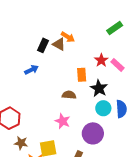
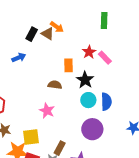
green rectangle: (115, 28) -> (104, 21), turned -56
purple circle: (93, 133) -> (92, 129), moved

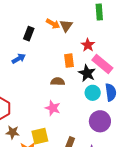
brown triangle: (48, 34) -> (66, 26), moved, turned 40
pink rectangle: (105, 58) -> (102, 64), moved, size x1.5

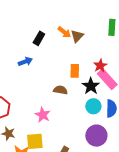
red star: (88, 45) -> (100, 66), moved
pink star: (53, 108) -> (43, 115), moved

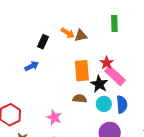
brown triangle: (77, 36) -> (81, 36), turned 40
orange rectangle: (75, 71) -> (82, 71), size x1.5
brown semicircle: (60, 90) -> (80, 99), moved

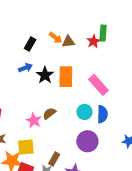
red star: (107, 63) -> (93, 41), moved
blue arrow: (32, 66) -> (25, 68), moved
black star: (99, 84) -> (45, 75), moved
brown semicircle: (80, 99) -> (49, 114), moved, turned -48

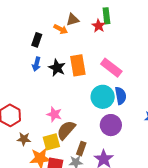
brown triangle: (68, 42) -> (73, 20), moved
blue arrow: (25, 68) -> (36, 64), turned 136
cyan circle: (84, 112) -> (103, 97), size x1.5
brown semicircle: (49, 114) -> (66, 130), moved, size x1.5

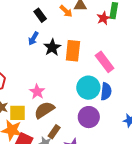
black rectangle: (37, 40) -> (40, 15), turned -72
yellow square: (51, 142) -> (18, 113), moved

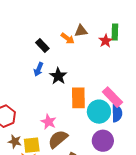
orange rectangle: (73, 51) -> (78, 98), moved
pink rectangle: (105, 62) -> (112, 97), moved

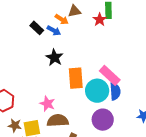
blue arrow: (38, 69) -> (54, 31), moved, turned -80
brown semicircle: (58, 139) -> (58, 121), turned 40

